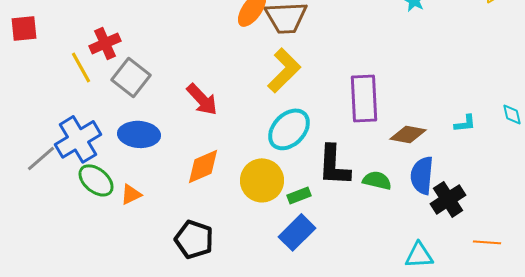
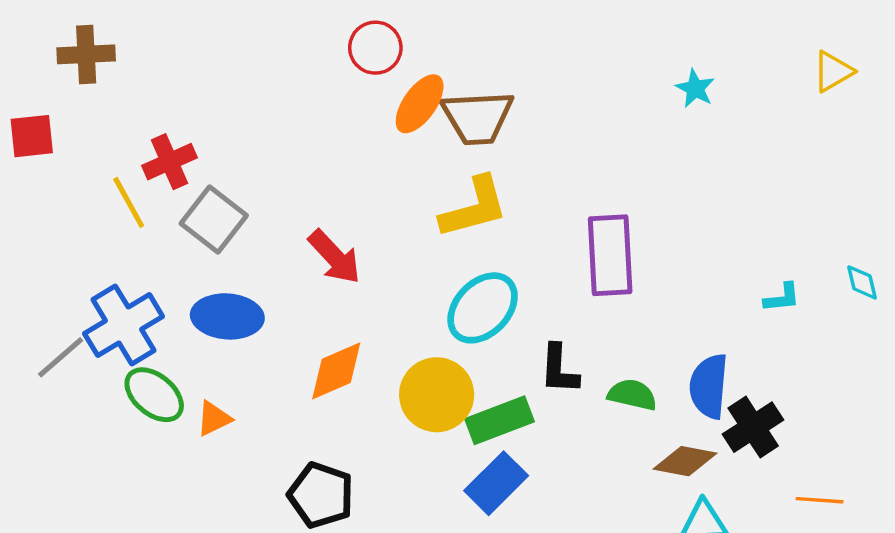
yellow L-shape: (284, 70) -> (474, 208), turned 30
brown diamond: (408, 134) -> (685, 461), moved
black L-shape: (334, 165) -> (559, 369), size x0.7
green rectangle: (299, 195) -> (500, 420), size x1.6

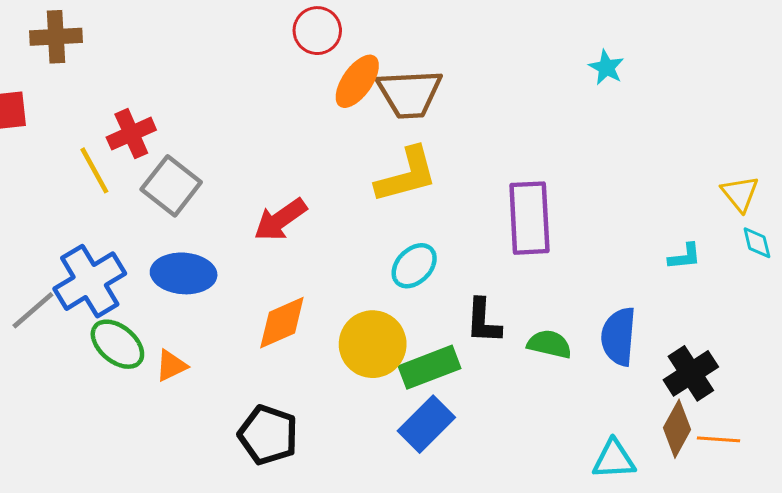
yellow triangle: (833, 71) -> (740, 193), moved, turned -39
red arrow: (335, 257) -> (280, 220), turned 98
cyan ellipse: (483, 308) -> (414, 266), size x0.7
black cross: (753, 427) -> (691, 373), moved
brown diamond: (685, 461) -> (677, 429), moved, turned -72

